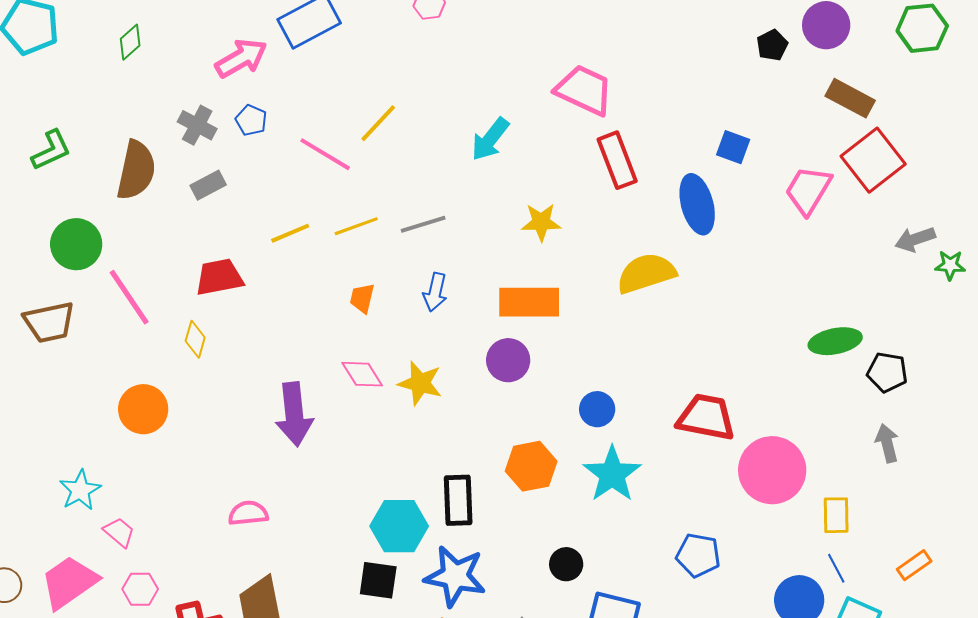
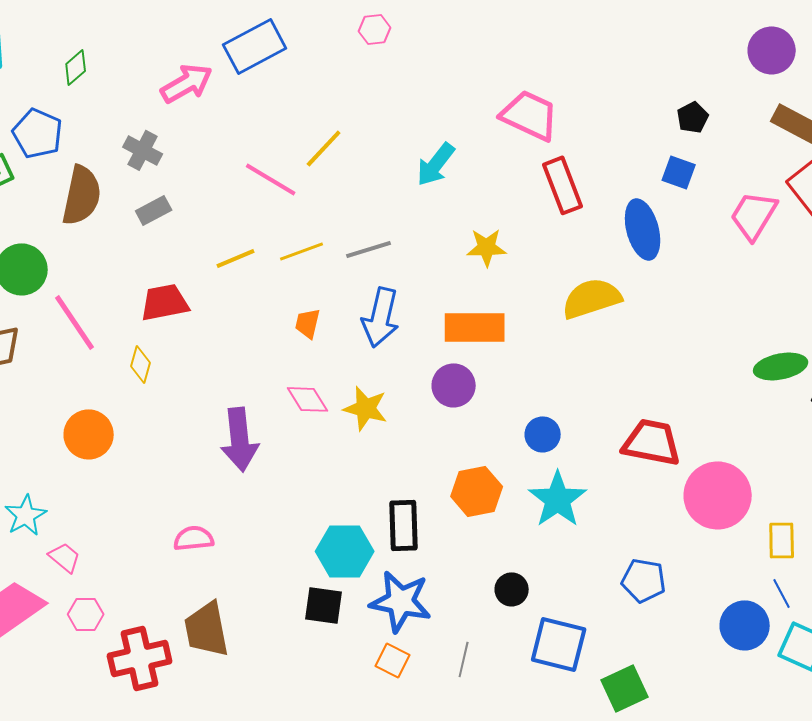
black pentagon: (772, 45) -> (693, 117), moved
blue pentagon: (251, 120) -> (38, 133), moved, size x1.6
blue arrow: (435, 292) -> (381, 317), size x1.5

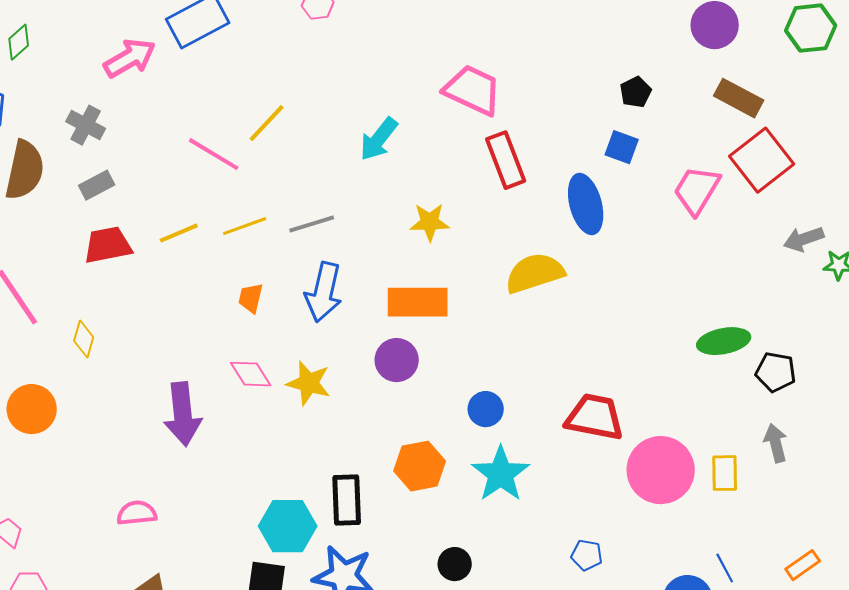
red trapezoid: (165, 302) -> (108, 245), moved
yellow rectangle: (782, 540) -> (725, 473), moved
blue pentagon: (644, 580) -> (587, 555), size x0.7

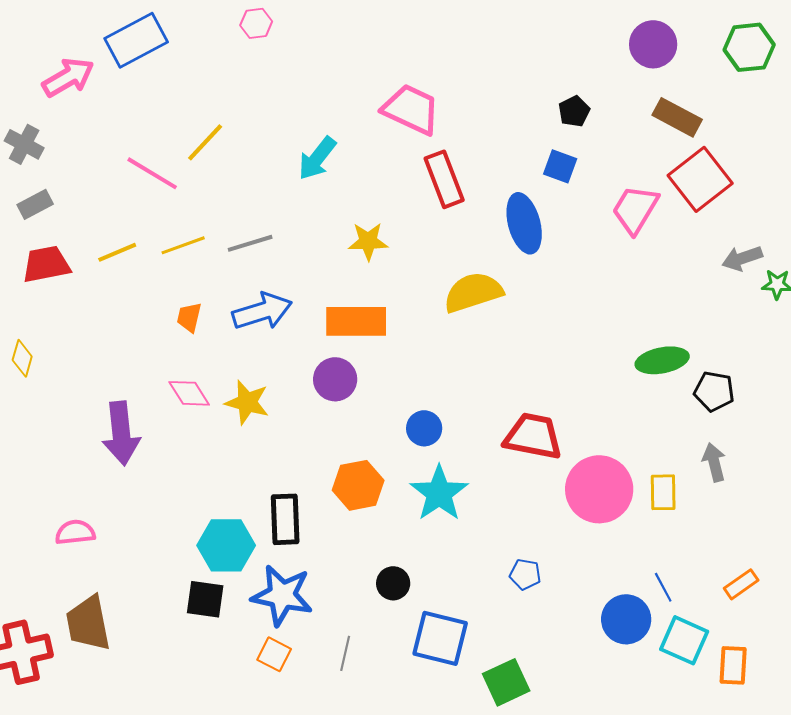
blue arrow: (324, 292) -> (262, 311), turned -120

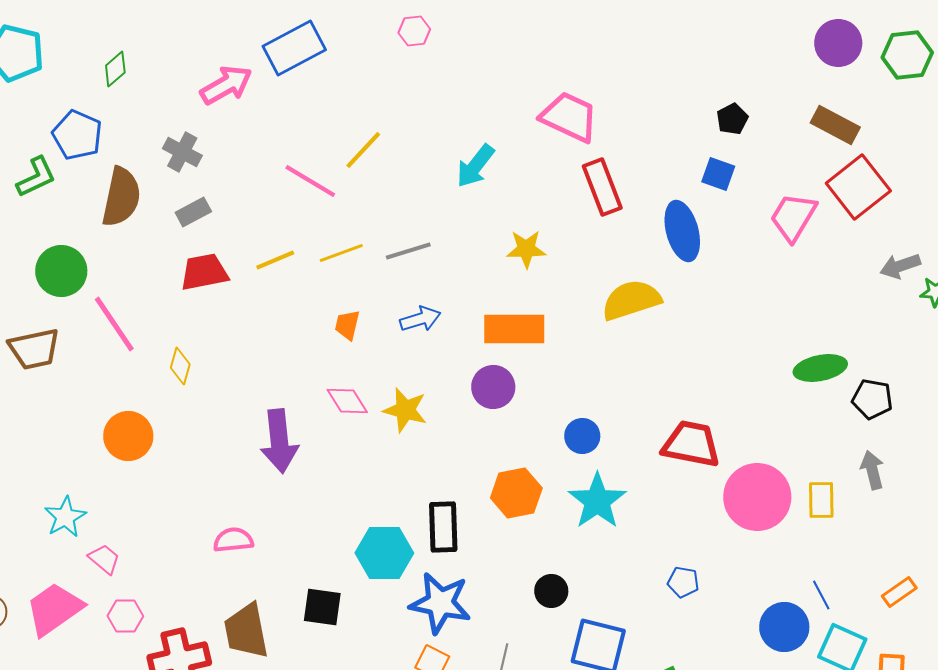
purple circle: (653, 44) -> (838, 43), moved
blue arrow: (262, 311) -> (420, 319), size x0.7
black square: (205, 599) -> (322, 607), moved

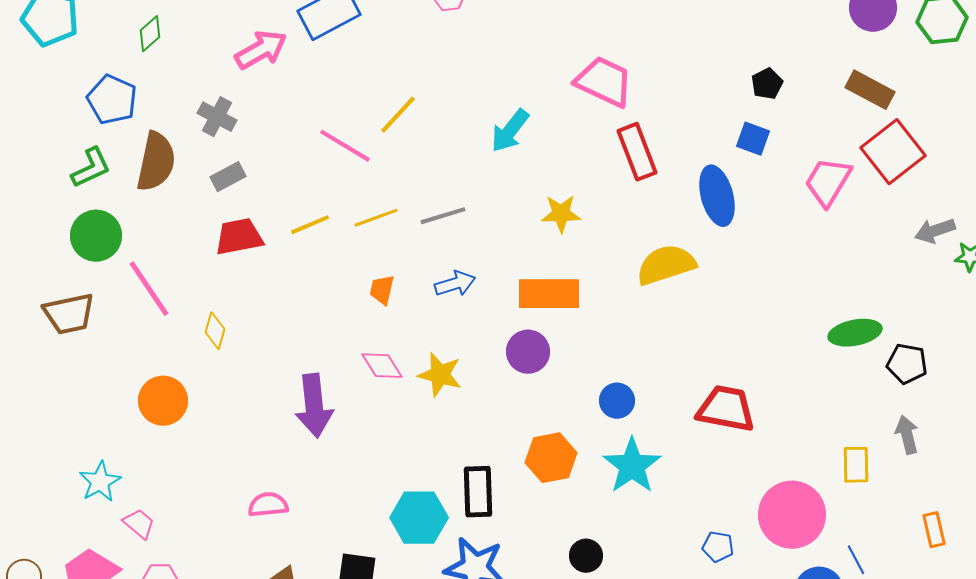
green L-shape: (36, 177) -> (91, 168), moved
pink circle: (757, 497) -> (792, 515), moved
orange rectangle: (899, 592) -> (934, 530), moved, turned -68

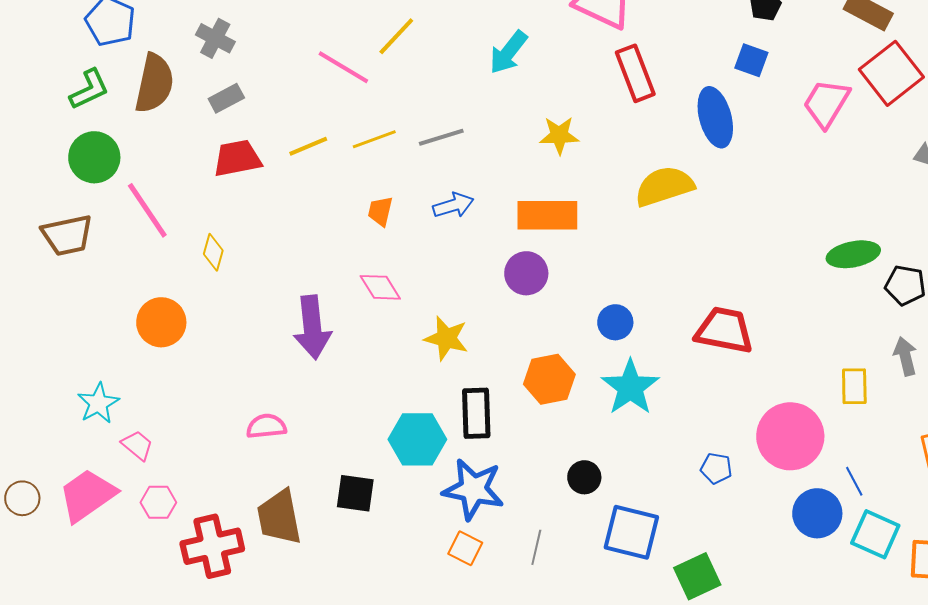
yellow star: (440, 375) -> (446, 338), moved

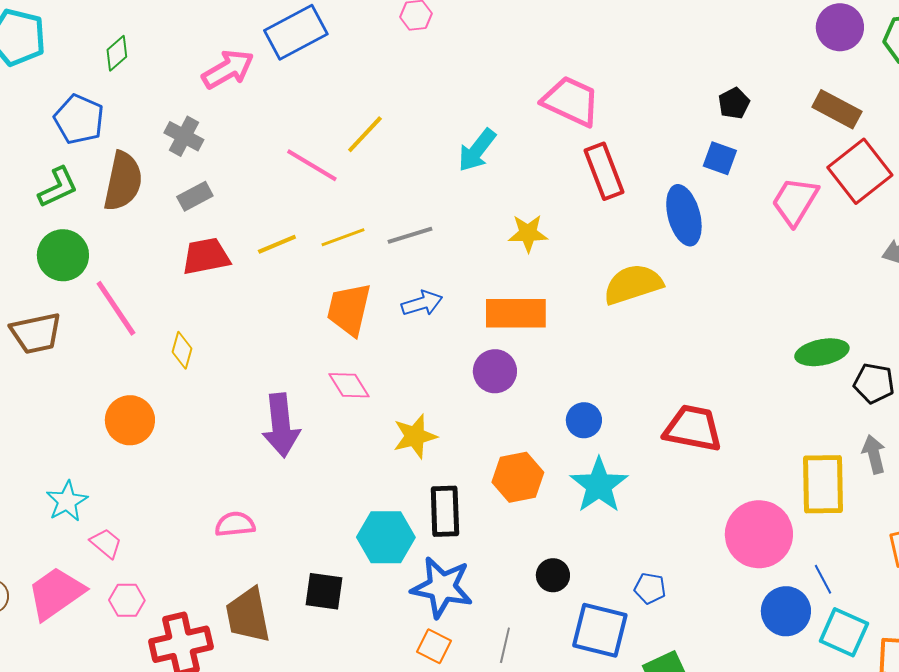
orange trapezoid: (380, 211) -> (349, 309), size x1.8
yellow star: (446, 338) -> (415, 436), turned -30
yellow rectangle: (854, 386) -> (823, 484), size x1.6
blue pentagon: (716, 468) -> (650, 588), moved

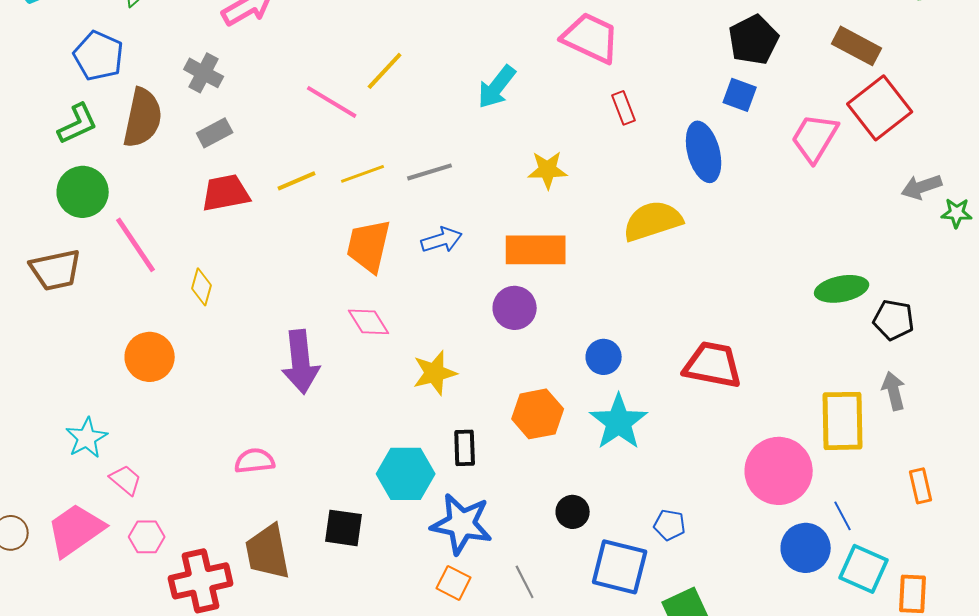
black pentagon: (734, 103) -> (754, 40), size x1.6
red rectangle: (604, 171) -> (624, 108), size x0.6
black rectangle: (445, 511) -> (465, 448), size x0.7
gray line: (505, 645) -> (525, 582), turned -40

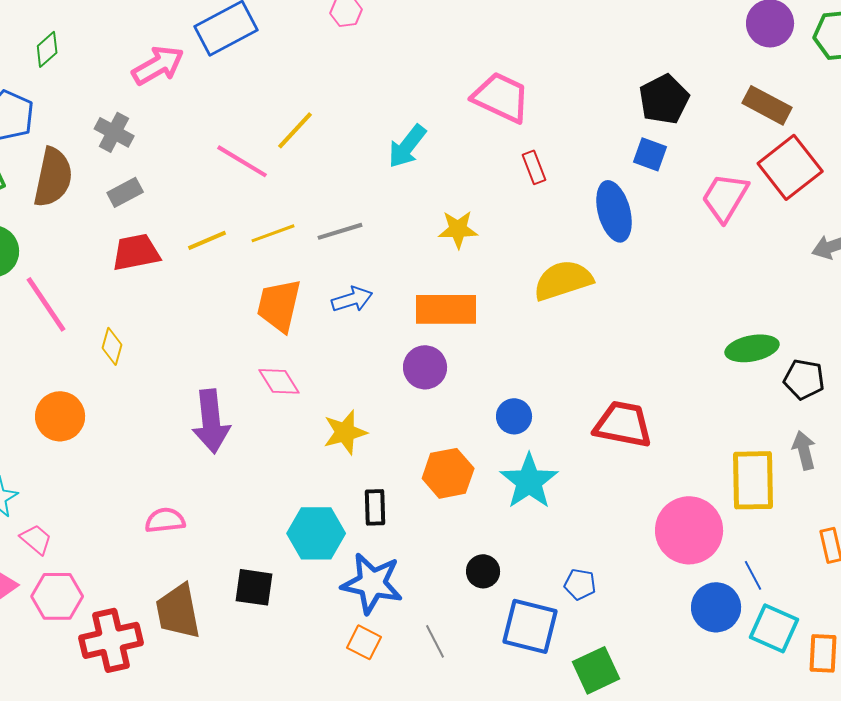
pink hexagon: (147, 537) -> (57, 596), size x1.4

